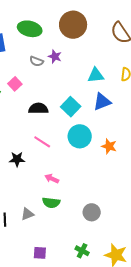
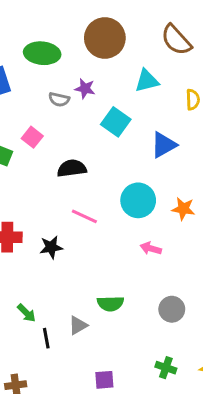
cyan triangle: (96, 75) -> (147, 81), moved
cyan square: (71, 107) -> (116, 122), moved
pink arrow: (52, 179) -> (151, 248), moved

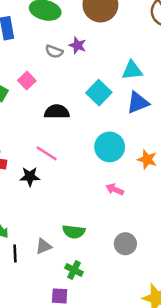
cyan triangle: (147, 81) -> (132, 70), moved
cyan square: (116, 122) -> (99, 93), moved
pink line: (84, 216) -> (47, 153), moved
green cross: (166, 368) -> (74, 270), moved

